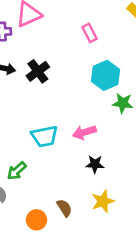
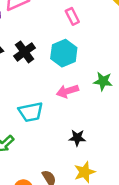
cyan hexagon: (105, 75) -> (64, 53), moved
pink arrow: (84, 132) -> (67, 91), moved

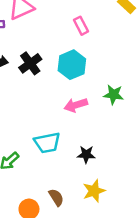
cyan trapezoid: (31, 112) -> (47, 143), moved

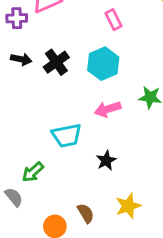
cyan trapezoid: (47, 143) -> (67, 135), moved
black star: (86, 154) -> (106, 160), moved, turned -30

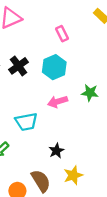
black star: (106, 160) -> (56, 151), moved
brown semicircle: (86, 213) -> (41, 181), size x1.5

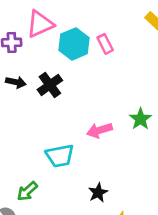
cyan hexagon: (54, 67) -> (74, 44), moved
green star: (90, 93) -> (141, 119), turned 30

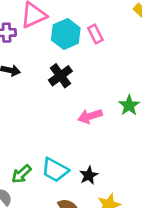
black cross: (50, 85) -> (60, 76), moved
cyan trapezoid: (60, 156) -> (55, 170), moved, turned 40

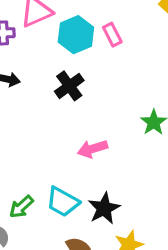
pink arrow: (90, 116) -> (92, 149), moved
black star: (89, 175) -> (104, 208), size x1.4

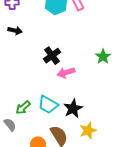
black cross: (69, 86) -> (52, 56), moved

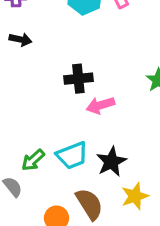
black cross: (52, 56) -> (78, 79), turned 30
cyan trapezoid: (48, 105) -> (72, 155), turned -50

